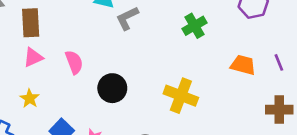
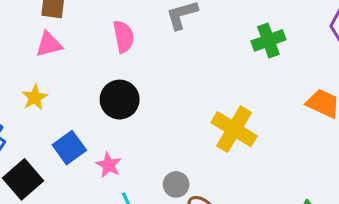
pink semicircle: (74, 62) -> (124, 37), moved
black circle: (112, 88) -> (120, 100), moved

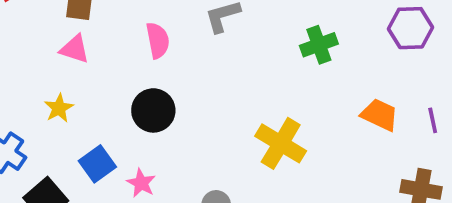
pink triangle: (49, 44) -> (75, 49), turned 32

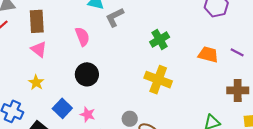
green cross: (319, 45) -> (160, 39), moved
pink triangle: (75, 49) -> (39, 49), turned 30
purple line: (433, 120) -> (237, 52), turned -40

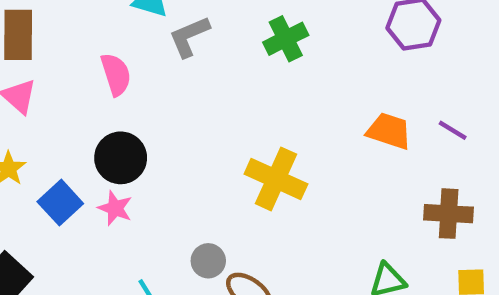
green cross: (160, 39) -> (286, 39), moved
blue square: (62, 108) -> (60, 203), moved
pink star: (88, 114) -> (115, 208), moved

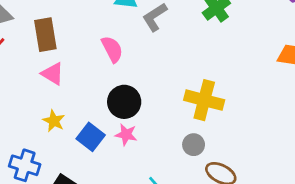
yellow cross: (276, 179) -> (204, 100), moved
gray circle: (208, 261) -> (194, 145), moved

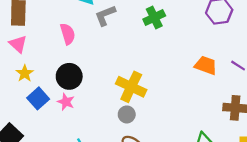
yellow star: (54, 121) -> (25, 73), moved
gray circle: (194, 145) -> (127, 114), moved

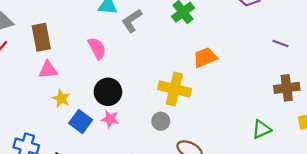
pink triangle: (18, 44) -> (48, 70), turned -36
orange trapezoid: (206, 65) -> (205, 57), moved, turned -30
gray circle: (127, 114) -> (161, 121), moved

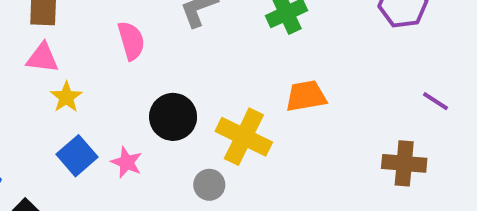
brown cross: (287, 88) -> (404, 163), moved
black circle: (108, 92) -> (173, 117), moved
yellow star: (61, 99) -> (66, 97), moved

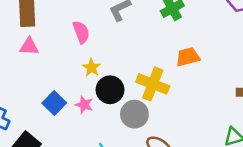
yellow star: (66, 97) -> (92, 68), moved
black circle: (173, 117) -> (110, 90), moved
gray circle: (209, 185) -> (134, 114), size x1.5

